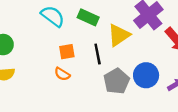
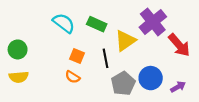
orange square: (67, 52) -> (77, 56), turned 32

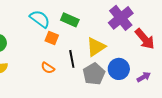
yellow triangle: (125, 41) -> (96, 47), moved
orange square: (77, 56) -> (52, 38), moved
black line: (106, 58) -> (72, 59), moved

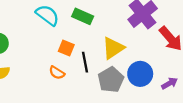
orange square: (52, 38) -> (66, 48), moved

